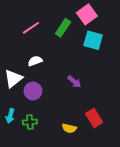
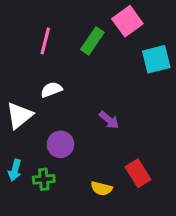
pink line: (31, 28) -> (45, 41), turned -42
cyan square: (93, 40) -> (156, 59), moved, turned -30
purple circle: (33, 91) -> (60, 144), moved

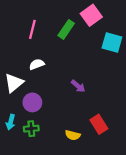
cyan square: (156, 59) -> (112, 43), turned 30
purple circle: (60, 144) -> (32, 102), moved

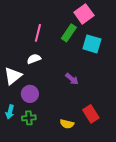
pink line: (32, 29) -> (38, 33), moved
green rectangle: (66, 29) -> (69, 33), moved
cyan square: (112, 43) -> (92, 44), moved

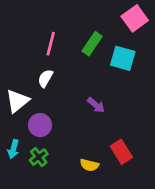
pink square: (84, 14) -> (135, 18), moved
white semicircle: (34, 59) -> (45, 78), turned -40
green cross: (29, 118) -> (39, 157), turned -32

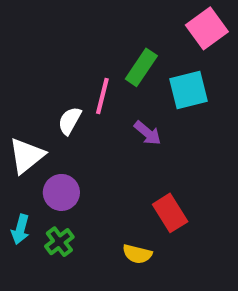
pink line: (51, 44) -> (102, 96), moved
cyan square: (123, 58) -> (189, 90), turned -30
purple arrow: (96, 105) -> (148, 133), moved
red rectangle: (121, 152) -> (170, 213), moved

